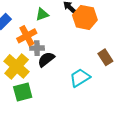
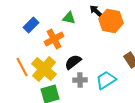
green triangle: (42, 14) -> (69, 18), turned 32
gray cross: (37, 48) -> (80, 80), moved

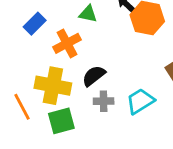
orange line: (22, 67) -> (22, 107), moved
yellow cross: (44, 69) -> (53, 86), turned -30

